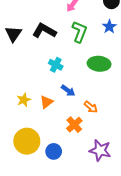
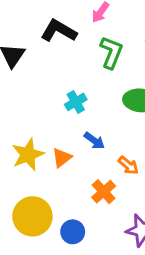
black L-shape: (44, 31) -> (59, 31), moved
cyan cross: (56, 65) -> (76, 102), turned 32
yellow star: (24, 100) -> (28, 155), size x1.5

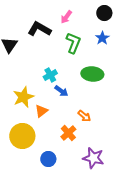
blue arrow: (94, 141) -> (61, 91), moved
yellow star: (28, 155) -> (23, 97), moved
yellow circle: (32, 216) -> (22, 136), moved

